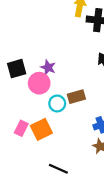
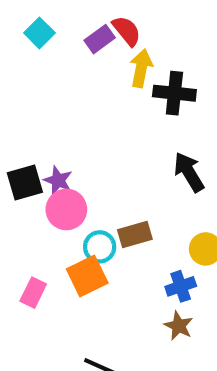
purple star: (48, 67) -> (58, 180), moved
orange square: (41, 129) -> (87, 276), moved

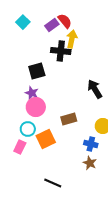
black cross: (174, 93) -> (61, 51), moved
black square: (25, 182) -> (37, 71), moved
cyan circle: (100, 247) -> (28, 129), moved
blue cross: (181, 286) -> (91, 144), turned 32

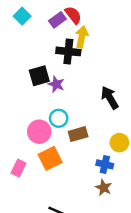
purple star: (32, 93) -> (56, 84), moved
pink circle: (36, 107) -> (39, 132), moved
cyan circle: (28, 129) -> (59, 118), moved

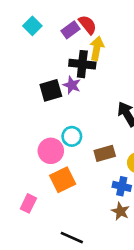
purple star: (56, 84) -> (72, 85), moved
brown rectangle: (78, 134) -> (105, 153), moved
pink rectangle: (19, 168) -> (28, 203), moved

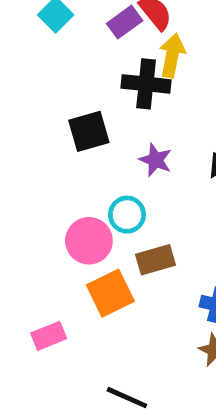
purple star: (72, 85) -> (156, 160), moved
brown rectangle: (105, 153) -> (156, 260), moved
pink rectangle: (28, 203) -> (49, 336), turned 42

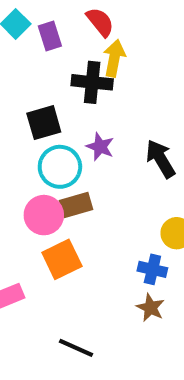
purple rectangle: (125, 22) -> (50, 36), moved, turned -72
cyan circle: (127, 215) -> (60, 167), moved, size x1.4
brown rectangle: (156, 260) -> (76, 205), moved

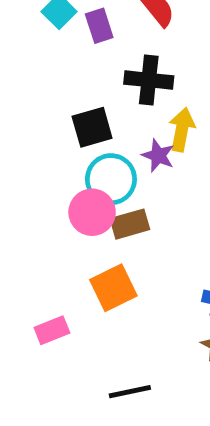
yellow arrow: (114, 58) -> (182, 130), moved
pink circle: (44, 215) -> (92, 212), moved
black line: (76, 348) -> (130, 392), turned -36

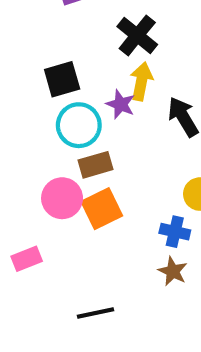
black cross: (149, 80) -> (137, 35), moved, turned 33
pink circle: (92, 212) -> (62, 198), moved
orange square: (113, 288) -> (102, 209), moved

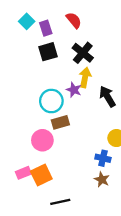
black square: (62, 79) -> (48, 52), moved
orange square: (102, 209) -> (41, 175), moved

